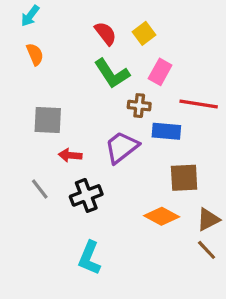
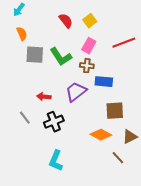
pink rectangle: (160, 72) -> (89, 46), moved
green L-shape: (112, 74) -> (61, 57), moved
red line: (199, 104) -> (124, 43), moved, turned -30
gray square: (48, 120) -> (35, 55), moved
brown line: (207, 250) -> (118, 158), moved

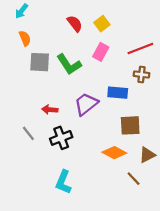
brown cross: (87, 66) -> (141, 75), moved

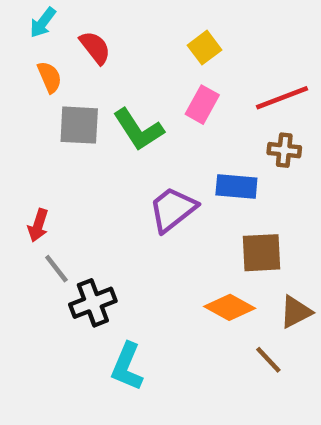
red semicircle: (75, 24) -> (95, 48), moved
red arrow: (50, 110) -> (38, 225), moved, turned -77
black cross: (61, 138) -> (93, 303), moved

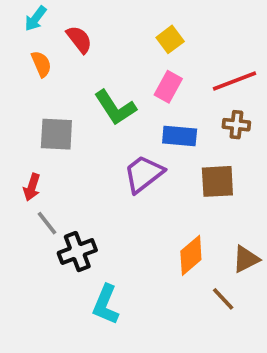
gray square: (79, 125) -> (56, 134), moved
blue rectangle: (236, 187) -> (180, 136), moved
brown square: (262, 253) -> (217, 181), moved
orange diamond: (230, 307) -> (191, 255), turned -69

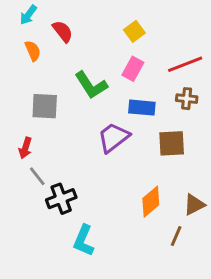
brown line: (223, 299) -> (176, 236), turned 66

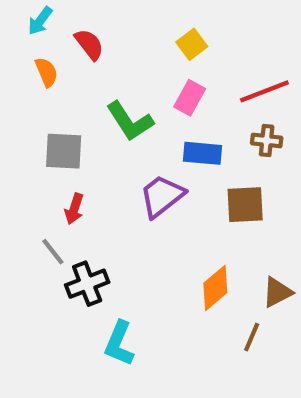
red arrow: (25, 148) -> (74, 209), moved

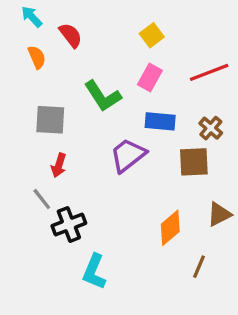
cyan arrow: (40, 21) -> (32, 17), turned 100
brown cross: (267, 140) -> (211, 128), moved, turned 35
brown triangle: (277, 292) -> (219, 214), moved

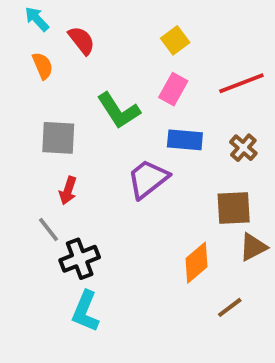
brown square: (194, 162) -> (234, 208), moved
brown line: (199, 267) -> (230, 307), turned 30
cyan L-shape: (94, 272) -> (85, 311), moved

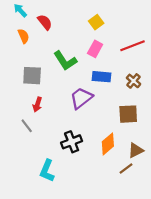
brown triangle: (253, 247) -> (136, 150), moved
black cross: (80, 259) -> (72, 142), moved

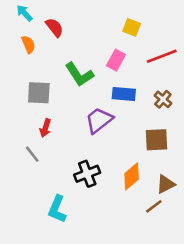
yellow square: (96, 22) -> (132, 27), moved, turned -32

